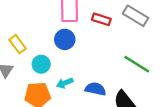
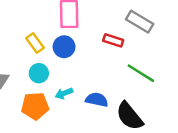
red rectangle: (101, 19) -> (113, 40), moved
yellow rectangle: (18, 44) -> (35, 43), moved

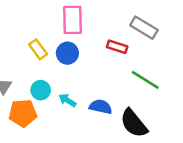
cyan circle: (39, 73) -> (41, 90), moved
cyan arrow: (64, 93) -> (67, 100), turned 54
orange pentagon: (35, 106) -> (23, 113), moved

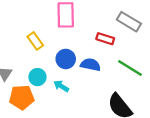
blue circle: (67, 53) -> (66, 59), moved
blue semicircle: (101, 107) -> (91, 65), moved

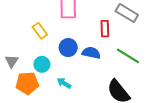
red rectangle: (105, 39) -> (105, 29), turned 70
cyan arrow: (61, 86) -> (64, 83), moved

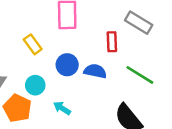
orange pentagon: (27, 83) -> (17, 108), turned 30

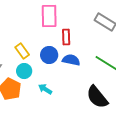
red rectangle: (112, 42) -> (66, 37), moved
yellow rectangle: (33, 44) -> (22, 51), moved

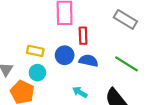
yellow rectangle: (22, 51) -> (35, 51), turned -42
cyan arrow: (45, 89) -> (80, 92), moved

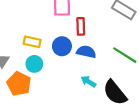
cyan arrow: (80, 92) -> (88, 82), moved

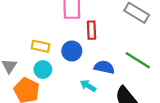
blue semicircle: (86, 52) -> (104, 67), moved
cyan arrow: (88, 82) -> (88, 86), moved

